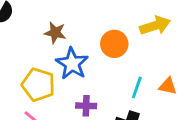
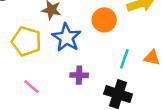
yellow pentagon: (38, 85) -> (26, 41), moved

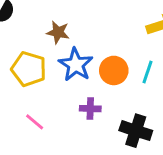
orange circle: (104, 20) -> (114, 70), moved
cyan line: (124, 59) -> (148, 72), moved

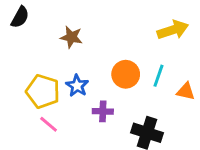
blue star: (76, 65) -> (77, 86), moved, size x0.7
yellow pentagon: (29, 69) -> (43, 91), moved

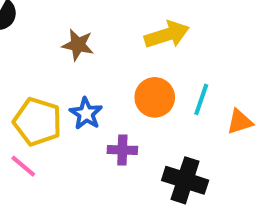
yellow arrow: (173, 30) -> (167, 35), moved
orange triangle: (186, 91) -> (240, 122), turned -30
pink line: (49, 124) -> (23, 166), moved

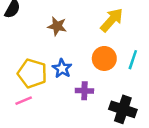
yellow arrow: (167, 35) -> (112, 20), turned -30
pink line: (23, 166) -> (24, 101), turned -63

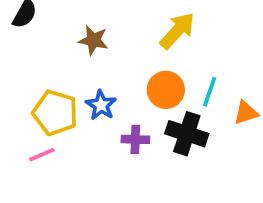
black cross: (123, 109) -> (187, 134), moved

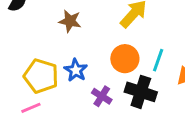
purple cross: (135, 139) -> (102, 96), turned 30

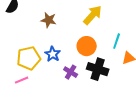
cyan line: (158, 60) -> (117, 41), moved
yellow pentagon: (41, 76) -> (29, 58), turned -30

